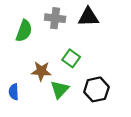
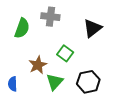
black triangle: (88, 17) -> (92, 28), moved, turned -36
brown star: (41, 71) -> (38, 65), turned -30

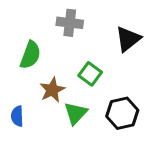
green semicircle: (22, 28) -> (30, 55), moved

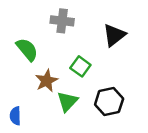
green semicircle: (30, 55) -> (27, 49), turned -60
blue semicircle: (17, 116) -> (15, 116), moved

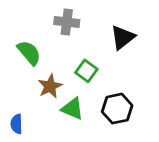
green triangle: (67, 102) -> (72, 109), turned -50

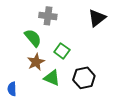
black triangle: (123, 37) -> (97, 18), moved
green semicircle: (29, 53) -> (33, 38), moved

